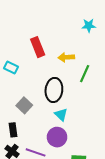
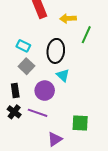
cyan rectangle: (11, 68) -> (23, 46), moved
purple circle: (57, 137) -> (45, 91), moved

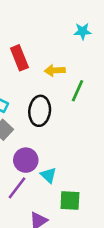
cyan triangle: (63, 75) -> (48, 175), moved
purple line: (38, 113) -> (17, 188), turned -72

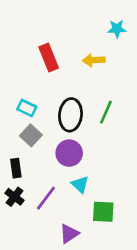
yellow arrow: (55, 70) -> (94, 60), moved
green line: (78, 91) -> (106, 112), moved
purple circle: (26, 160) -> (69, 153), moved

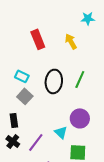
yellow arrow: (94, 60) -> (71, 41), turned 63
purple circle: (69, 153) -> (80, 118), moved

